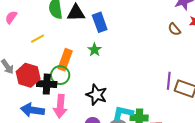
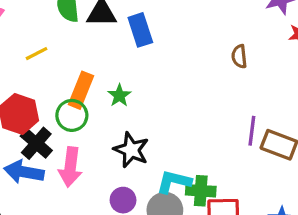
brown semicircle: (174, 29) -> (239, 56), moved, turned 32
green star: (95, 50) -> (119, 95), moved
black cross: (47, 84) -> (36, 143), moved, turned 36

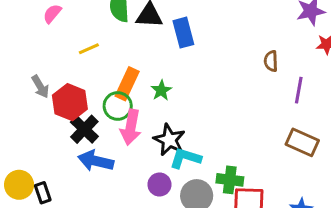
purple line: (252, 131) -> (299, 90), moved
pink arrow: (70, 167) -> (131, 127), moved
blue arrow: (24, 172) -> (96, 161), moved
cyan L-shape: (174, 182) -> (185, 158), moved

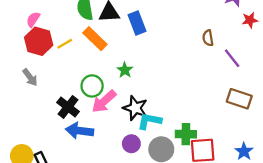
orange rectangle: (127, 84) -> (95, 39), moved, turned -65
purple line: (299, 90) -> (232, 58), turned -42
red hexagon: (70, 102) -> (39, 41), moved
pink arrow: (131, 127) -> (104, 101), turned 44

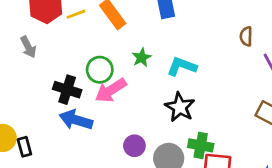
black cross: (68, 107) -> (67, 90), turned -30
black star: (135, 108) -> (180, 107), moved
cyan L-shape: (149, 121) -> (182, 66), moved

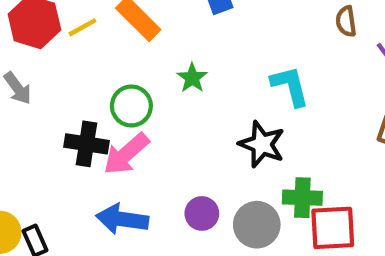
cyan L-shape: (182, 66) -> (290, 86), moved, turned 64
pink arrow: (111, 90) -> (126, 154), moved
blue arrow: (76, 120) -> (122, 219), moved

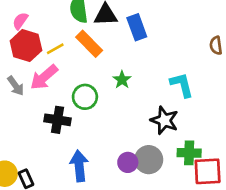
pink arrow: (126, 154) -> (44, 77), moved
blue arrow: (122, 219) -> (79, 166), turned 76
gray circle: (257, 225) -> (149, 160), moved

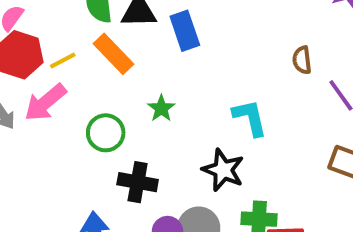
black cross: (58, 120) -> (138, 182), moved

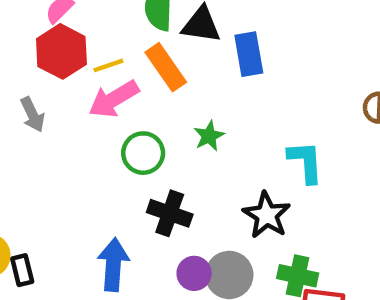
pink arrow: (45, 103) -> (114, 99), moved

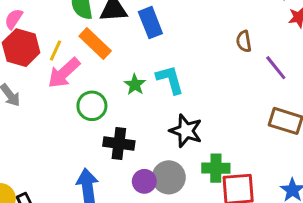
yellow line: (108, 65) -> (55, 50), turned -35
cyan L-shape: (306, 162) -> (170, 80), moved

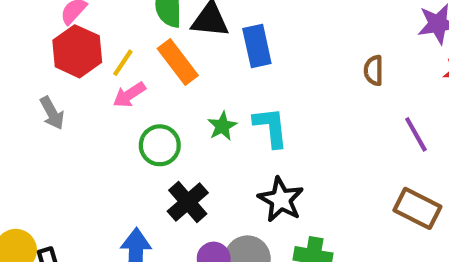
brown semicircle: (244, 41) -> (374, 70), moved
pink arrow: (64, 73) -> (129, 95), size x0.7
black cross: (119, 144) -> (188, 202), turned 32

